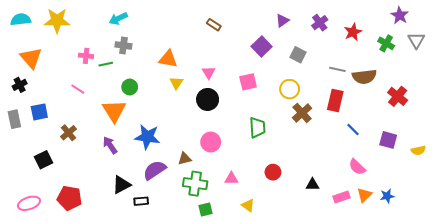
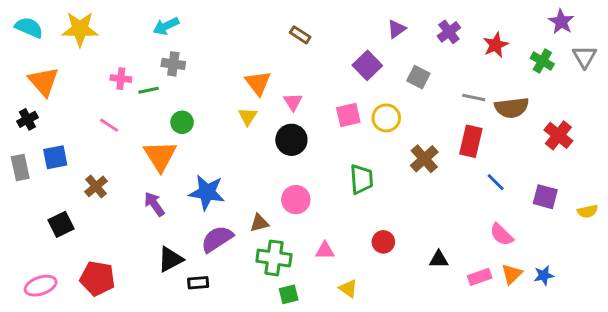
cyan semicircle: (21, 20) -> (29, 27), turned 30
orange triangle: (168, 59) -> (258, 83), moved, turned 42
yellow circle: (290, 89) -> (386, 118), moved

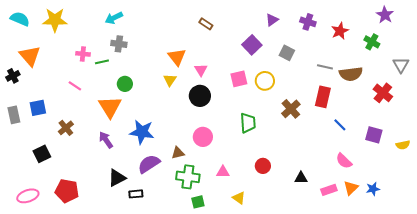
purple cross: (449, 32) -> (308, 22), turned -35
gray triangle: (585, 57) -> (401, 65), moved
black cross: (27, 119) -> (13, 76), moved

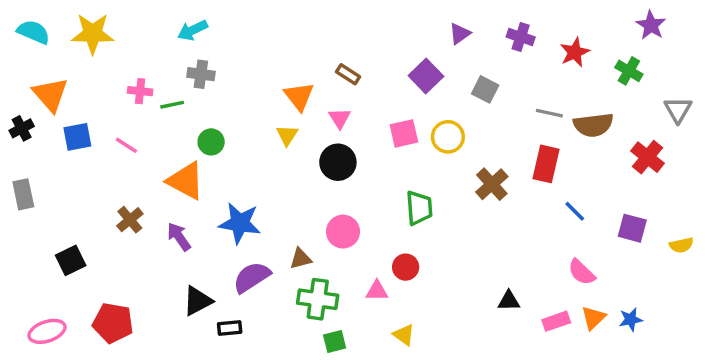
brown rectangle: (206, 24) -> (348, 74), moved
orange triangle: (110, 107) -> (186, 181), turned -30
blue square: (38, 108) -> (77, 137), moved
brown cross: (66, 128) -> (130, 220), moved
red circle: (263, 166) -> (406, 267), moved

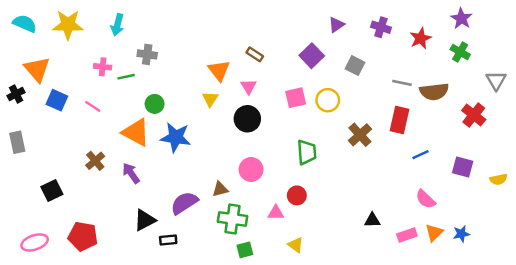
purple star: (651, 25) -> (461, 19), moved
cyan arrow: (192, 30) -> (117, 25), moved, turned -50
blue square: (77, 137) -> (57, 100), turned 35
blue line: (575, 211) -> (421, 155), turned -70
blue star: (240, 223) -> (176, 137), moved

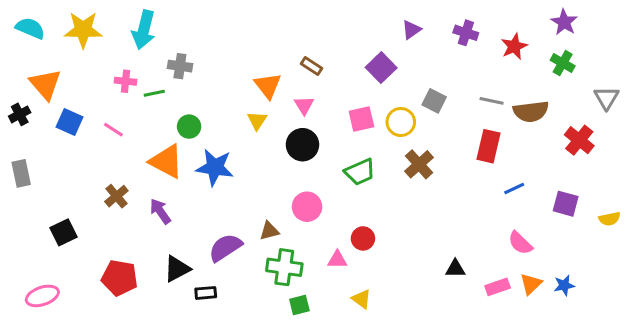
cyan arrow: (117, 25) -> (144, 30), size x1.4
gray square: (355, 66) -> (434, 101), moved
brown cross: (360, 135) -> (419, 164), moved
green trapezoid: (307, 152) -> (360, 172), moved, turned 70
red pentagon: (83, 236) -> (119, 278), moved

